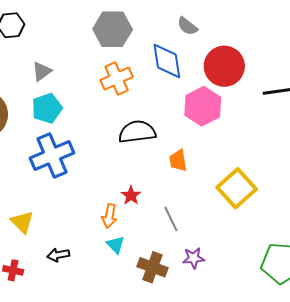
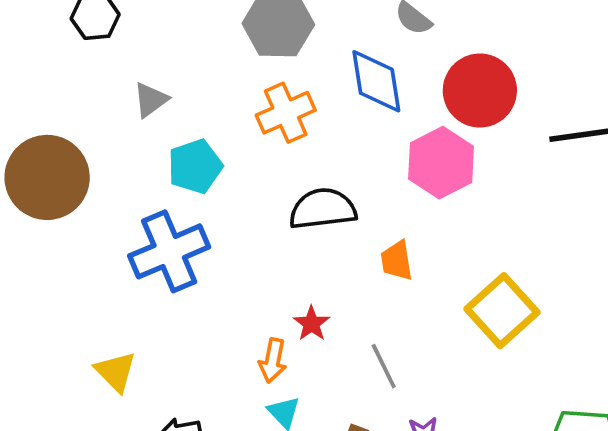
cyan pentagon: (47, 108) -> (195, 166), moved

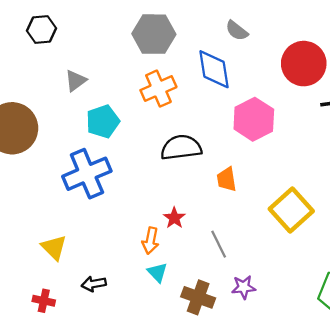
red circle: (480, 91) -> (304, 64), moved

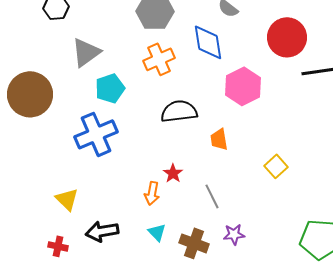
gray triangle: (76, 81) -> (86, 52), size x1.5
yellow square: (291, 210) -> (276, 166), size x0.6
cyan triangle: (157, 272) -> (157, 232), moved
black arrow: (94, 284) -> (102, 231), size x1.5

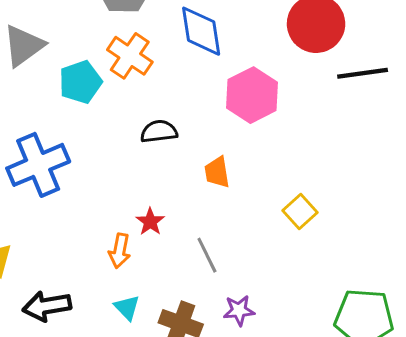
orange cross: (159, 59) -> (130, 56), turned -32
cyan pentagon: (110, 88) -> (80, 82), moved
black semicircle: (179, 111) -> (159, 131), size x0.7

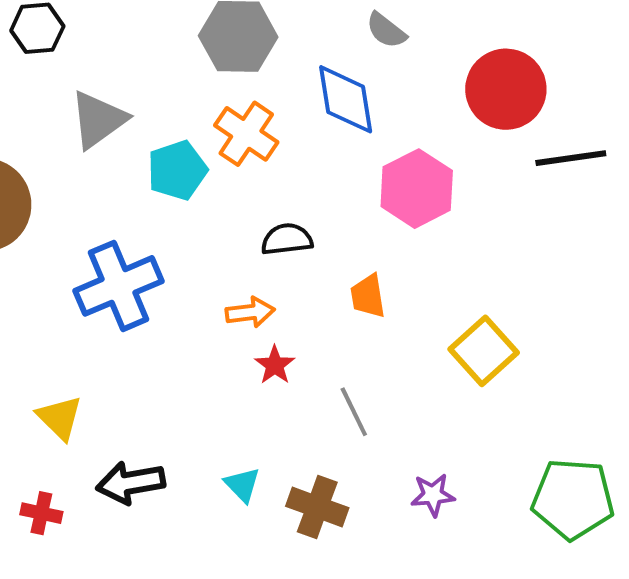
yellow square: (300, 211) -> (484, 351), size x1.4
orange arrow: (120, 251) -> (250, 312), moved, turned -108
purple star: (239, 310) -> (433, 495), moved

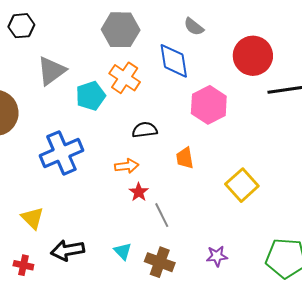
gray line: (354, 412) -> (162, 215), moved

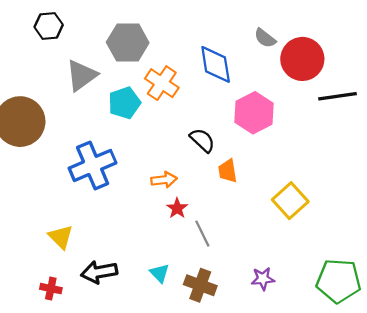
gray semicircle: (194, 27) -> (265, 38), moved
gray hexagon: (121, 30) -> (128, 42), moved
black semicircle: (145, 130) -> (202, 140), moved, turned 50

